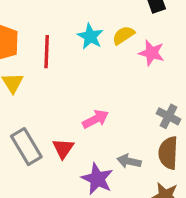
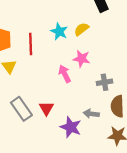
pink star: (152, 53) -> (82, 59), moved
gray cross: (168, 116) -> (105, 82), moved, turned -32
pink arrow: (96, 119) -> (65, 74), moved, turned -84

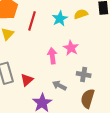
yellow semicircle: (81, 29) -> (81, 14), moved
gray arrow: (91, 114) -> (59, 86), moved

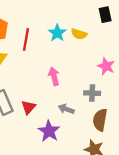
yellow semicircle: (81, 14) -> (79, 34), moved, turned -136
pink star: (71, 48) -> (106, 66), moved

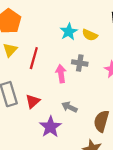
red line: (26, 39) -> (34, 58), moved
gray cross: (92, 93) -> (80, 63), moved

